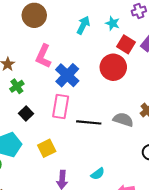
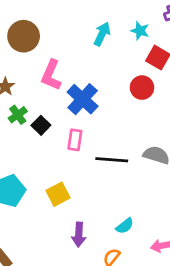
brown circle: (34, 15) -> (24, 36), moved
red circle: (113, 67) -> (142, 88), size x0.7
pink rectangle: (61, 107) -> (75, 140), size x0.7
black square: (26, 114) -> (41, 125), moved

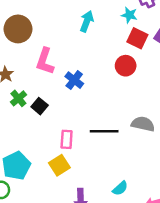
cyan star: (140, 31) -> (129, 15), moved
blue cross: (83, 99) -> (74, 80), size x0.7
pink rectangle: (75, 140) -> (67, 139), moved

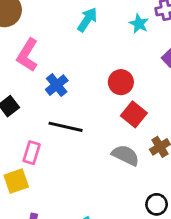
red square: (137, 38) -> (134, 114), moved
black line: (104, 131) -> (66, 127), moved

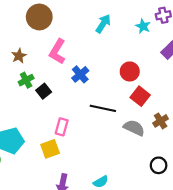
black line: (66, 127) -> (103, 108), moved

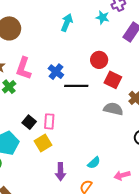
pink L-shape: (57, 52) -> (24, 68), moved
black square: (44, 91) -> (29, 122), moved
black line: (103, 108) -> (76, 86), moved

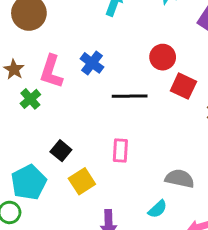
blue cross: (56, 72) -> (92, 63), moved
gray semicircle: (113, 109) -> (180, 179), moved
pink rectangle: (49, 121) -> (120, 151), moved

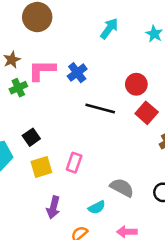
pink L-shape: (51, 72) -> (42, 70), turned 56
pink rectangle: (120, 151) -> (74, 163), moved

